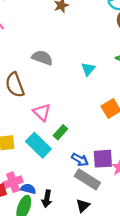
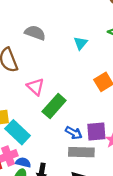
green rectangle: (60, 132) -> (54, 106), size x1.6
cyan rectangle: (38, 145) -> (18, 132), moved
gray rectangle: (87, 179) -> (81, 152), turned -30

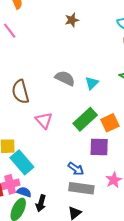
gray semicircle: (35, 33) -> (65, 78), moved
green rectangle: (54, 106) -> (85, 119), moved
purple square: (96, 132) -> (99, 147), moved

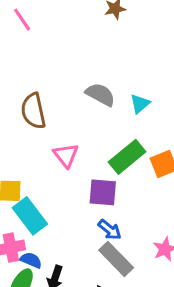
purple square: (99, 147) -> (103, 192), moved
gray rectangle: (81, 188) -> (116, 259), turned 35

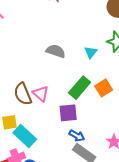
cyan triangle: (140, 104) -> (91, 52), moved
brown semicircle: (33, 111) -> (23, 94), moved

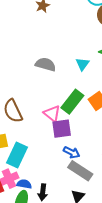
pink triangle: (41, 94) -> (52, 114), moved
cyan rectangle: (25, 136) -> (17, 155), turned 75

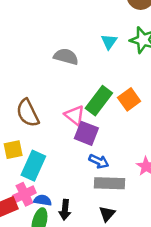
cyan triangle: (82, 64) -> (109, 42), moved
purple square: (62, 129) -> (86, 133), turned 30
gray rectangle: (80, 171) -> (110, 183), turned -30

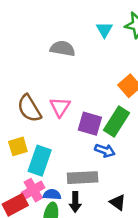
green rectangle: (99, 101) -> (117, 121), moved
pink triangle: (75, 115) -> (60, 107), moved, turned 30
gray rectangle: (110, 183) -> (83, 178), moved
black triangle: (107, 214) -> (118, 202), turned -30

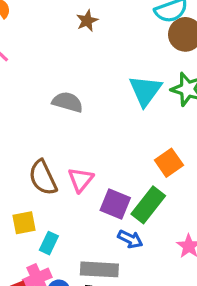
cyan triangle: (104, 30) -> (145, 91), size x1.6
gray semicircle: (63, 49) -> (68, 102), moved
cyan rectangle: (40, 161) -> (49, 243), size x0.6

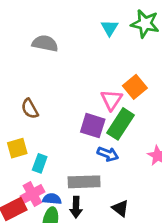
cyan triangle: (145, 91) -> (110, 28), size x0.6
brown semicircle: (43, 178) -> (30, 109), size x0.7
pink triangle: (81, 180) -> (111, 100), moved

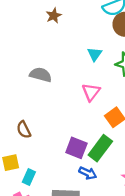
cyan triangle: (110, 28) -> (95, 54), moved
pink triangle: (111, 100) -> (91, 92), moved

